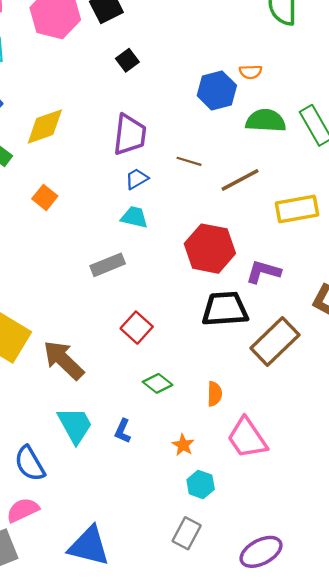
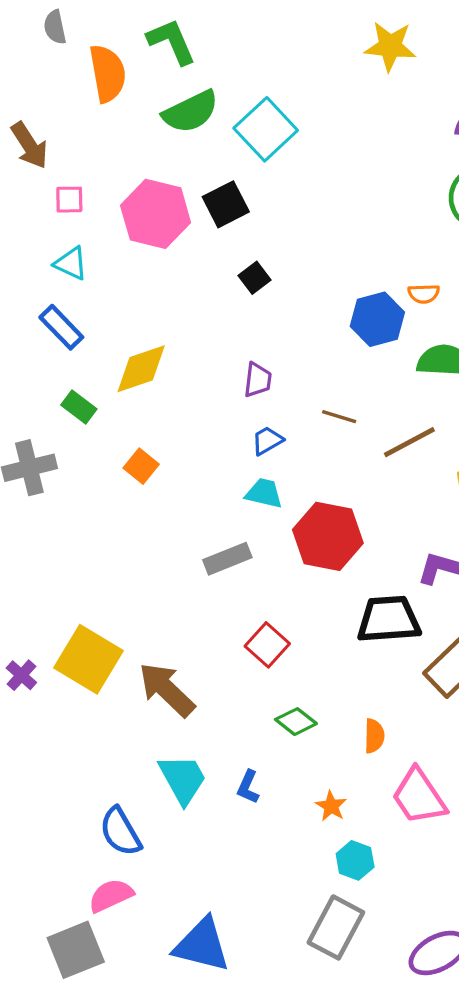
purple trapezoid: (130, 135) -> (258, 380), size x0.6
red hexagon: (210, 249) -> (328, 536), moved
gray rectangle: (187, 533) -> (336, 927), size x1.4

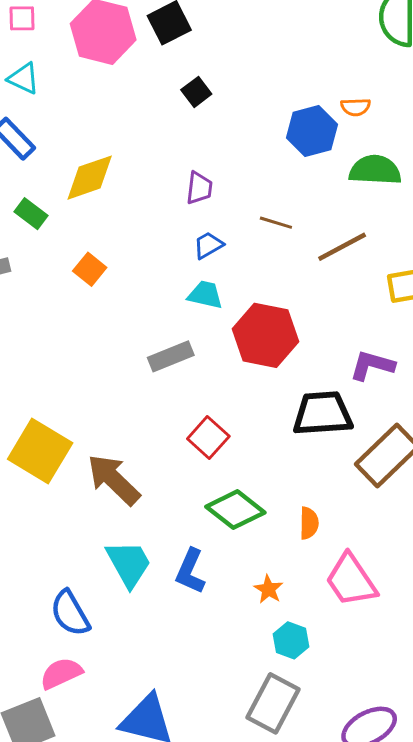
green diamond: (296, 722) -> (235, 510), size x1.5
blue L-shape: (248, 787) -> (190, 571), size x1.4

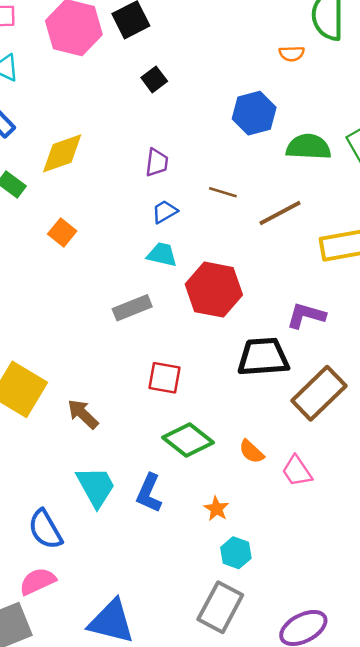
orange semicircle: (356, 107) -> (292, 54), moved
red square: (208, 437) -> (165, 378), turned -32
brown arrow: (114, 480) -> (83, 414), size x0.7
orange semicircle: (309, 523) -> (251, 452), turned 132
pink trapezoid: (351, 580) -> (297, 471), moved, size x0.7

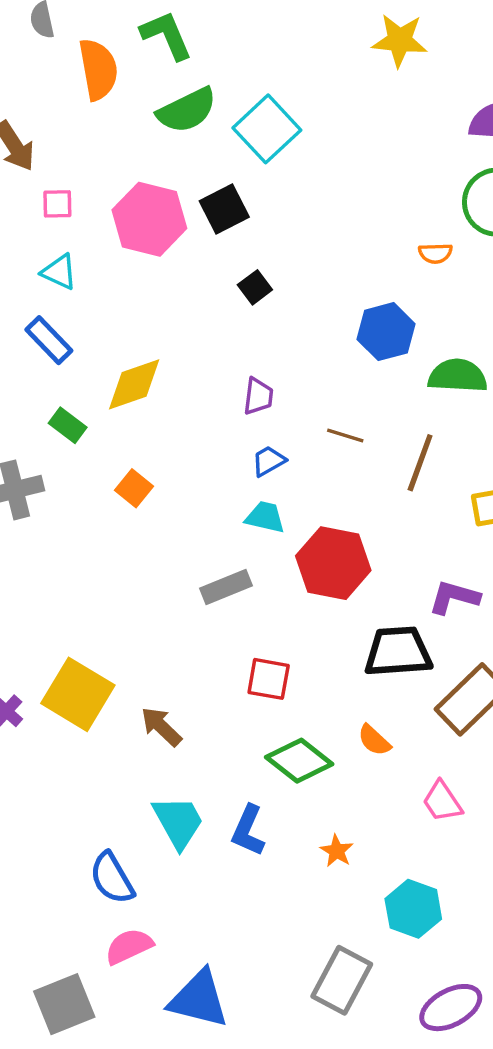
brown line: (280, 213) -> (420, 463), turned -42
orange semicircle: (251, 452) -> (374, 740), moved
cyan hexagon: (236, 553) -> (413, 909), moved, size x1.4
pink semicircle: (38, 581) -> (129, 946), moved

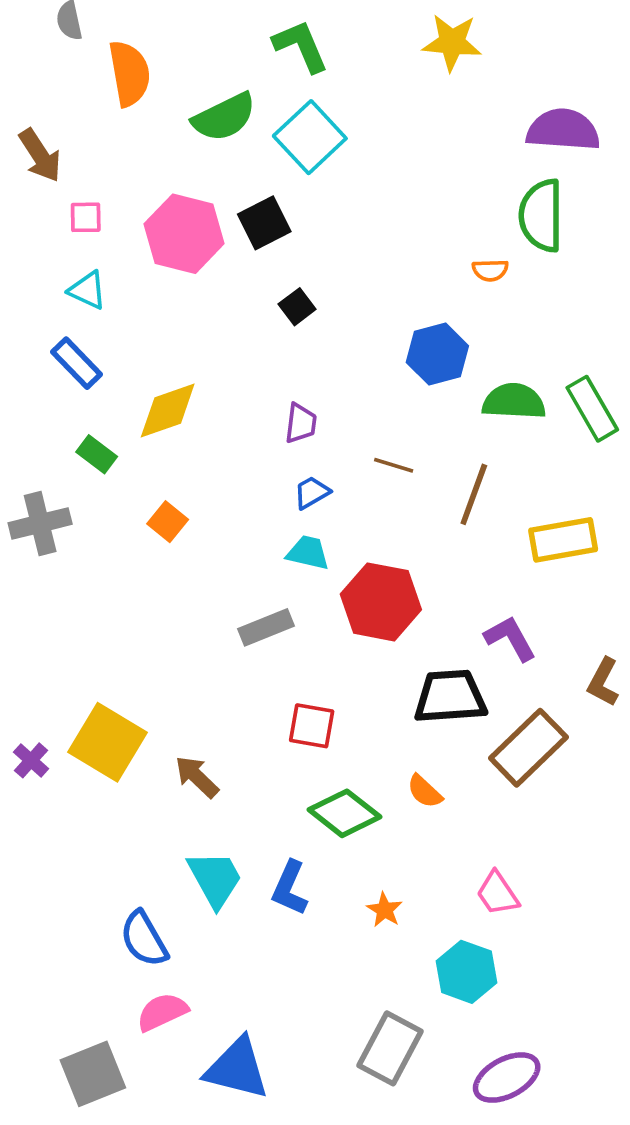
green L-shape: (166, 35) -> (301, 46), moved
purple L-shape: (454, 597) -> (510, 638), turned 45
pink trapezoid: (442, 802) -> (498, 893), moved

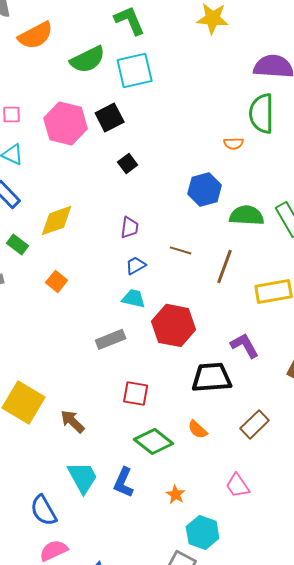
orange semicircle: (129, 73) -> (36, 35), turned 72
cyan square: (310, 137) -> (135, 70), turned 30
brown rectangle: (528, 748) -> (255, 424), moved, size x0.7
cyan hexagon: (467, 972) -> (203, 532), moved

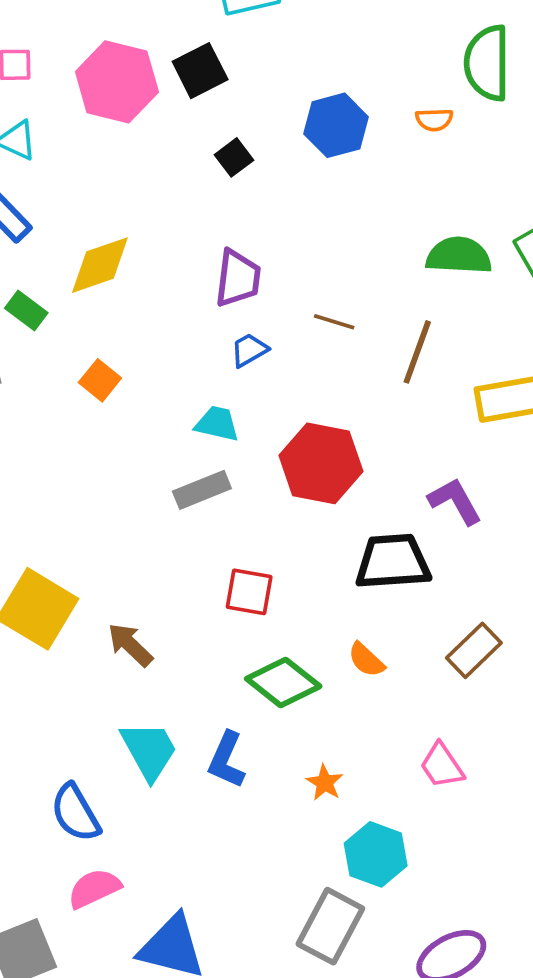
blue hexagon: (205, 189) -> (336, 125), moved
purple trapezoid: (130, 227) -> (238, 278), size x1.4
cyan trapezoid: (134, 298) -> (217, 424), moved

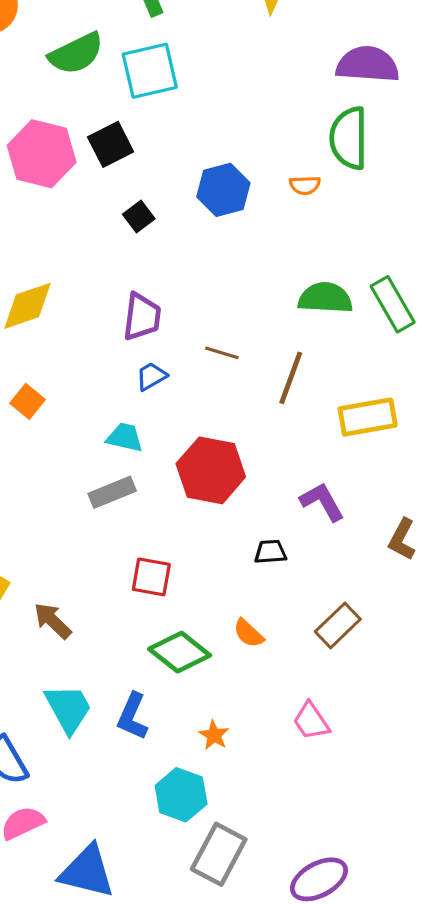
black trapezoid: (393, 562) -> (270, 552), size x0.5
cyan hexagon: (376, 854) -> (181, 795), moved

